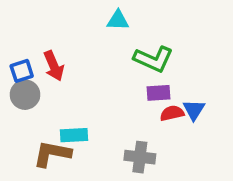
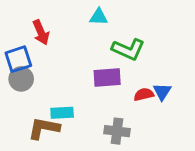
red arrow: (54, 66) -> (41, 32), moved
blue square: (22, 71) -> (18, 59), size x1.4
purple rectangle: (158, 93) -> (107, 78), moved, size x1.4

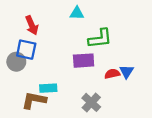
green L-shape: (128, 49) -> (100, 39), turned -30
blue square: (18, 59) -> (26, 50), moved, turned 30
gray cross: (117, 131) -> (91, 102), turned 36

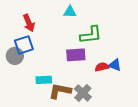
blue square: (26, 50) -> (24, 45), turned -30
blue triangle: (127, 72) -> (115, 65), turned -40
brown L-shape: (34, 100) -> (60, 91), moved

